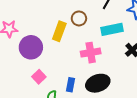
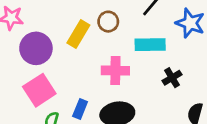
pink square: (39, 77) -> (39, 90), size x1.6

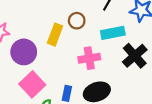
black cross: (172, 78) -> (135, 56), size x1.6

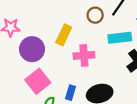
brown circle: (77, 21) -> (95, 15), moved
pink cross: (89, 58) -> (84, 55), moved

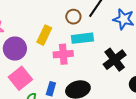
cyan rectangle: (120, 38) -> (82, 38), moved

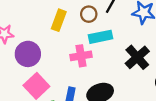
yellow rectangle: (44, 35) -> (59, 20), moved

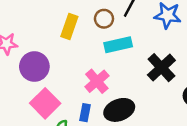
pink cross: (81, 56) -> (97, 81), moved, turned -30

